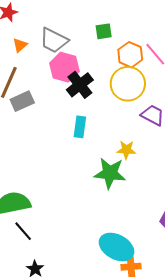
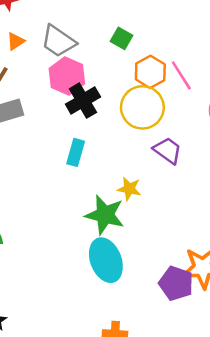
green square: (104, 31) -> (121, 38), turned 30
cyan ellipse: (117, 247) -> (106, 260), moved, turned 32

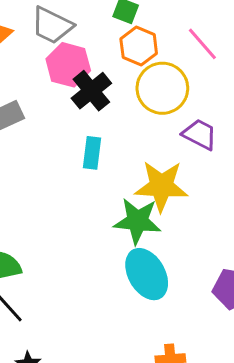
orange hexagon: (150, 72) -> (139, 46), moved
yellow star: (129, 189) -> (161, 186), size x1.8

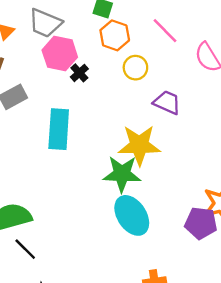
yellow circle: (162, 88) -> (135, 68), size x0.6
black cross: (91, 91) -> (79, 73), size x0.6
cyan rectangle: (92, 153) -> (59, 129), moved, size x1.6

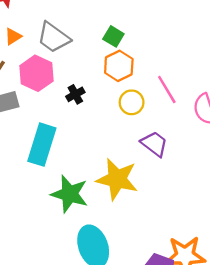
pink line: (165, 31) -> (167, 89), moved
pink hexagon: (60, 54) -> (37, 73), moved
green star: (122, 174) -> (70, 194), moved

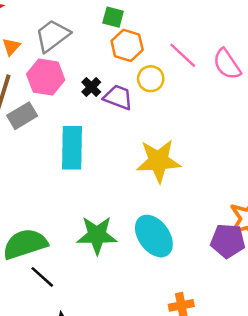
gray trapezoid: (54, 37) -> (53, 36), turned 123
purple trapezoid: (154, 144) -> (118, 97), moved
green star: (70, 194) -> (97, 235), moved

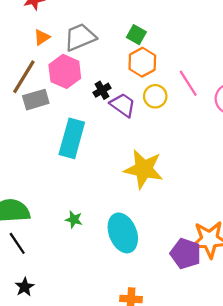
green star: (97, 235) -> (74, 220), size x0.5

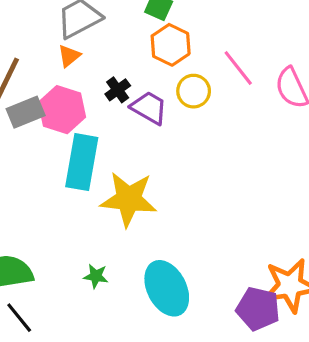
orange triangle: (42, 37) -> (69, 56), moved
pink hexagon: (65, 71) -> (62, 110), moved
yellow star: (144, 169) -> (129, 199), moved

